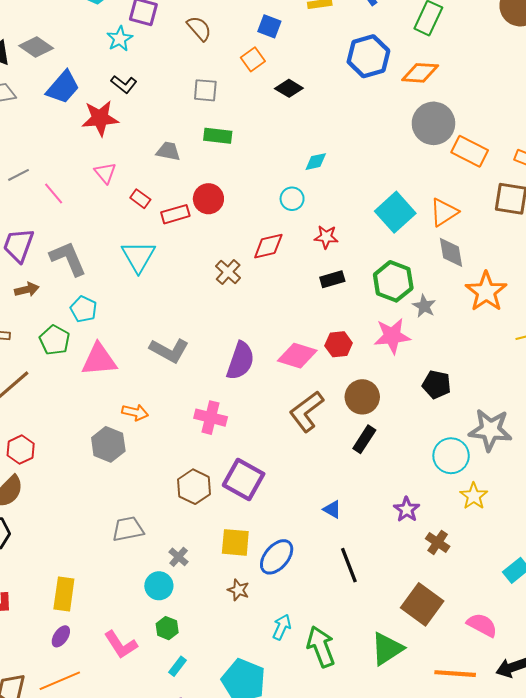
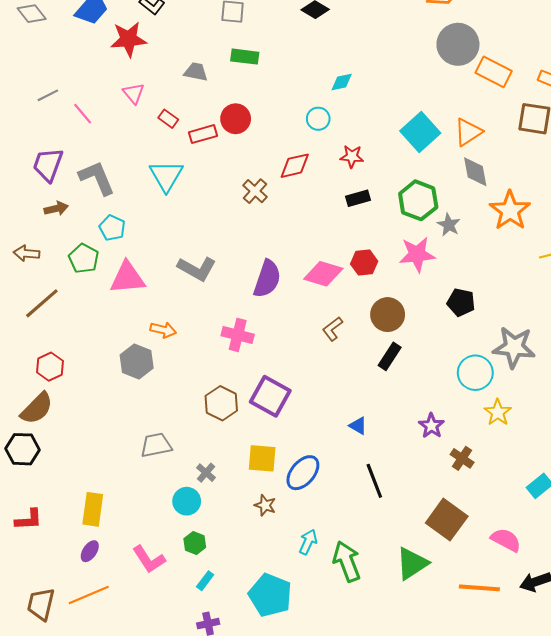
brown L-shape: (307, 411) -> (332, 329), size x0.6

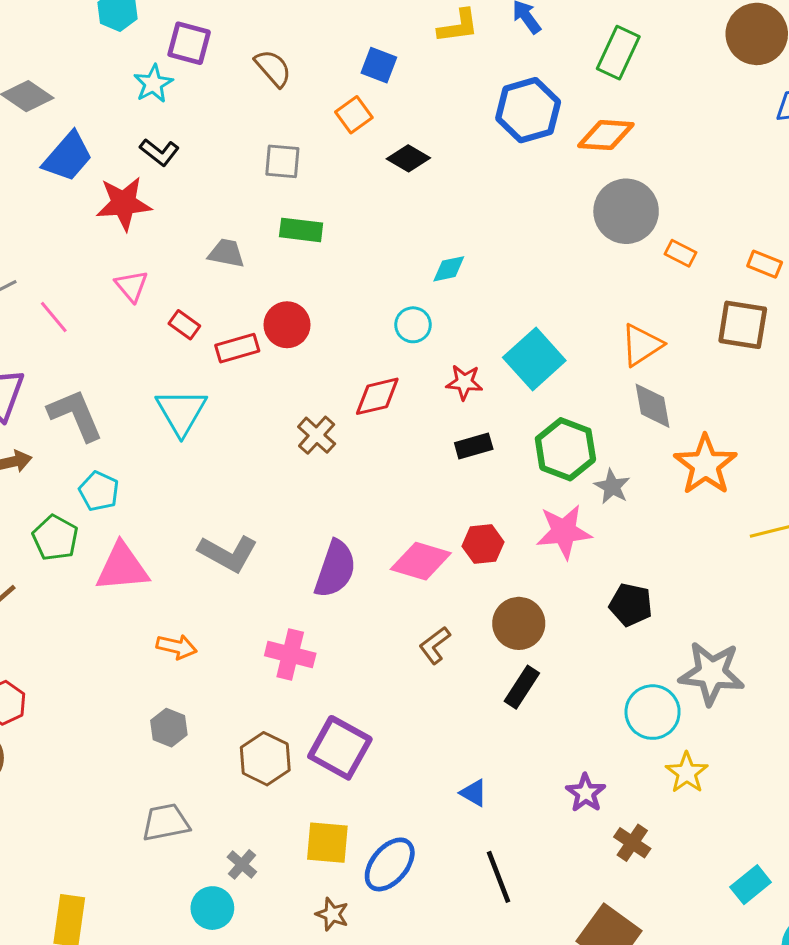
orange rectangle: (494, 72) -> (681, 253), size x0.6
cyan square: (420, 132) -> (534, 359), moved
gray hexagon: (137, 361) -> (169, 728), moved, size x0.7

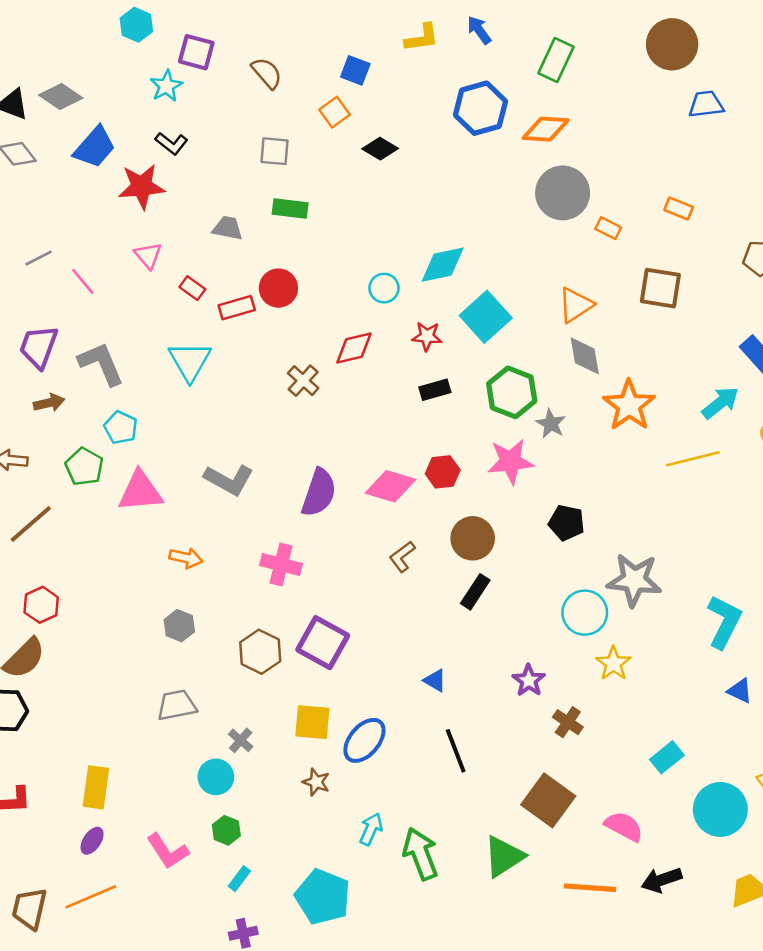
orange rectangle: (765, 264) -> (679, 209), moved
cyan diamond: (449, 269) -> (443, 265), moved, size x1.6

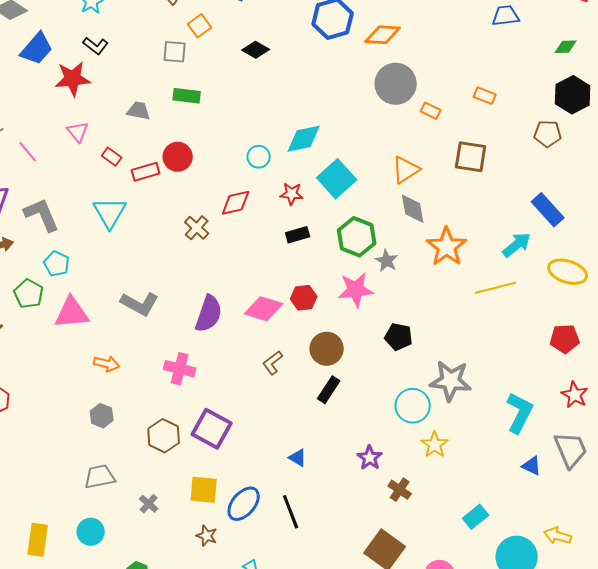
orange square: (334, 112) -> (200, 26), moved
black line: (456, 751) -> (291, 512), moved
cyan circle: (216, 777) -> (91, 532), moved

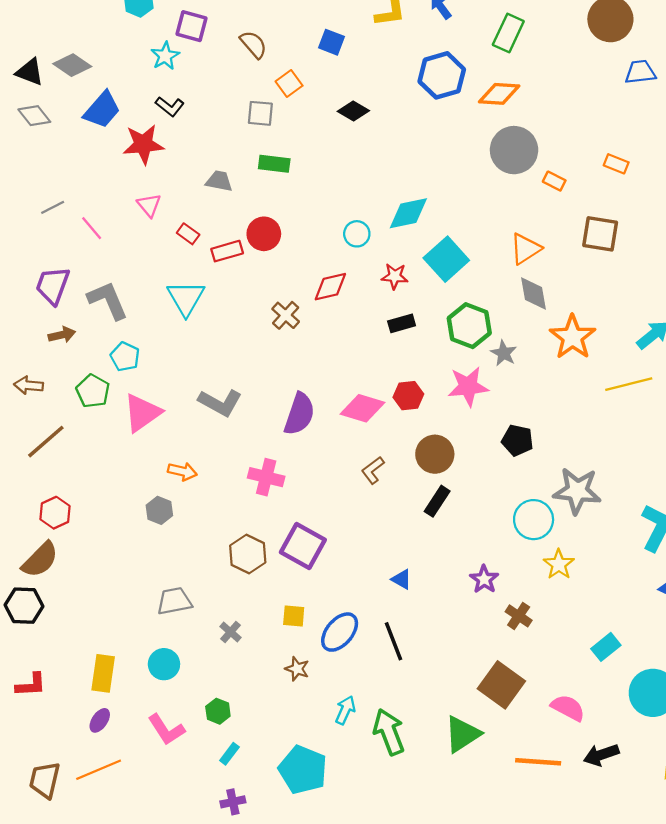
pink triangle: (72, 313) -> (142, 413), turned -30
gray hexagon: (102, 416) -> (159, 510), moved
yellow square: (204, 490) -> (294, 616), size x0.7

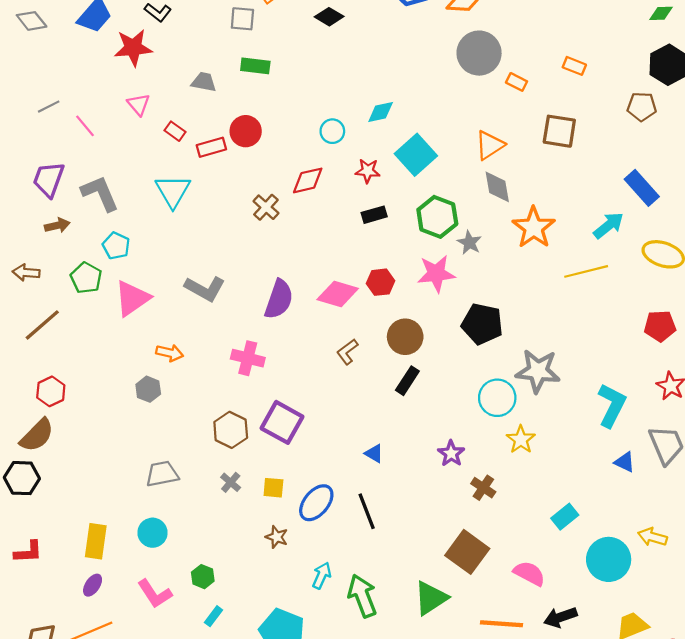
cyan diamond: (408, 213) -> (381, 112), size x0.7
black pentagon: (517, 440) -> (482, 324), size x1.4
gray cross: (231, 632) -> (231, 482), moved

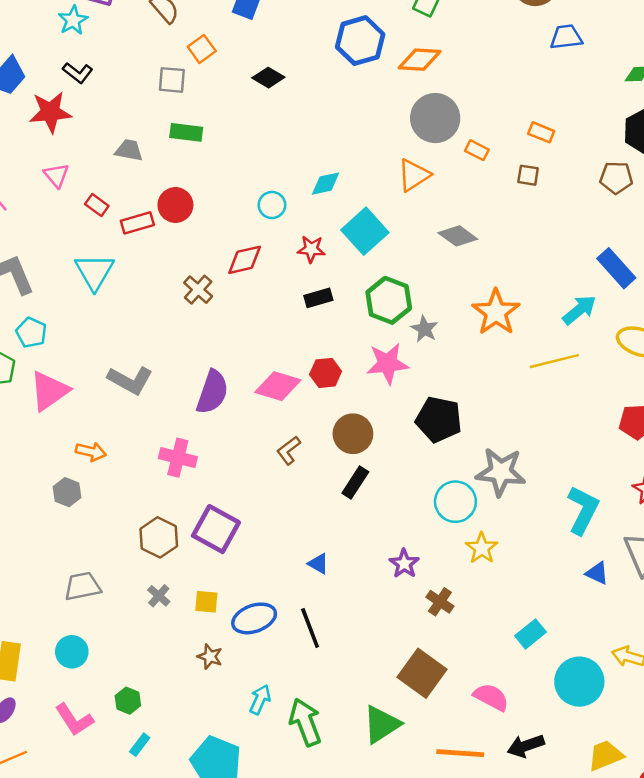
brown square: (559, 131) -> (528, 175), moved, size x0.6
orange triangle: (490, 145) -> (414, 175), moved
gray diamond: (497, 187) -> (458, 236), moved, turned -44
blue ellipse: (316, 503) -> (254, 618), turned 30

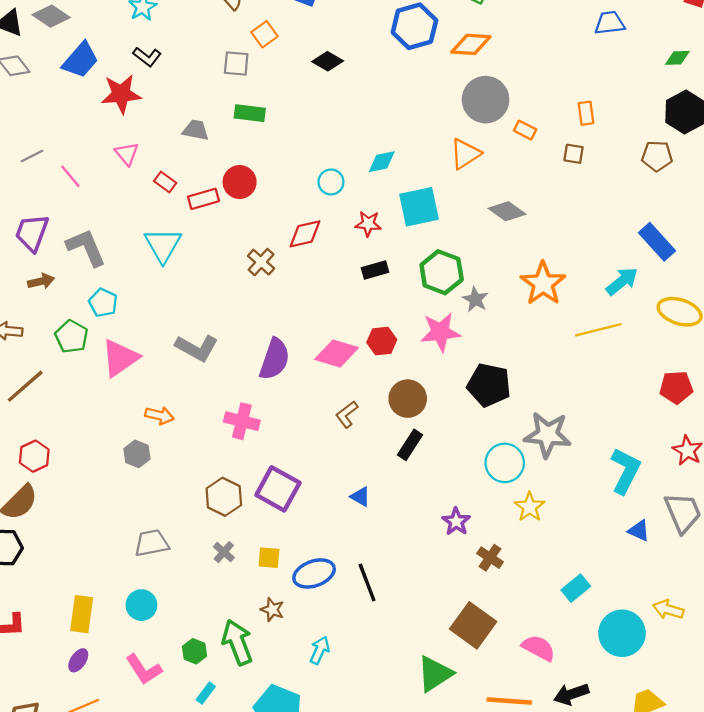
orange rectangle: (541, 132) -> (586, 113), turned 60
cyan square: (365, 231) -> (419, 207), turned 30
blue triangle: (318, 564) -> (360, 497), moved
green arrow: (305, 722) -> (237, 642), moved

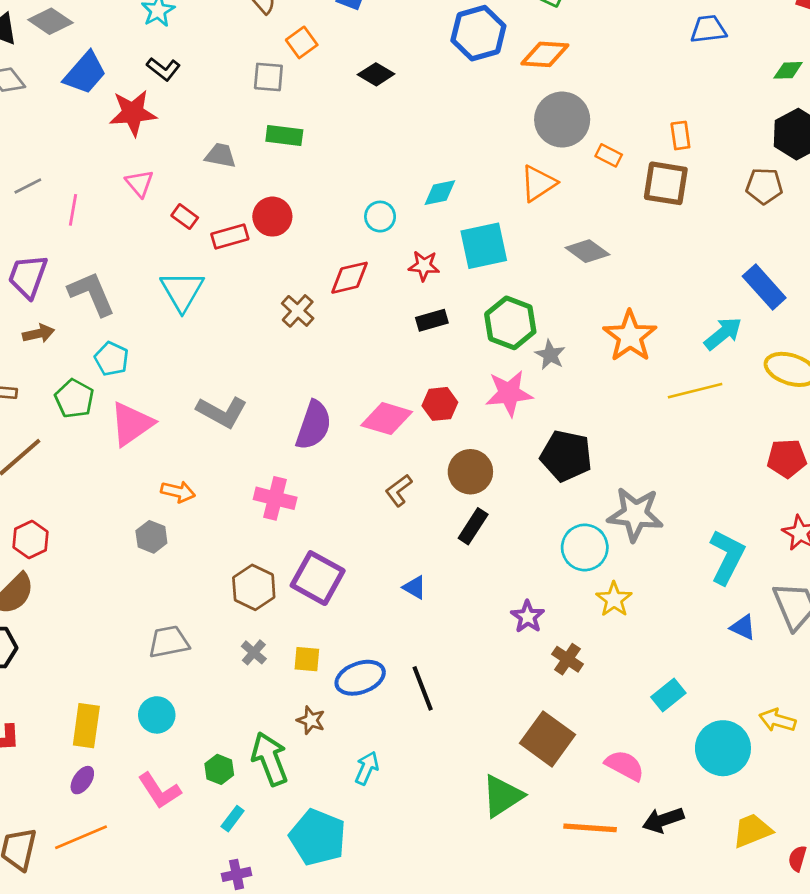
brown square: (574, 154) -> (666, 183), size x1.8
pink line: (70, 176) -> (73, 210), turned 50

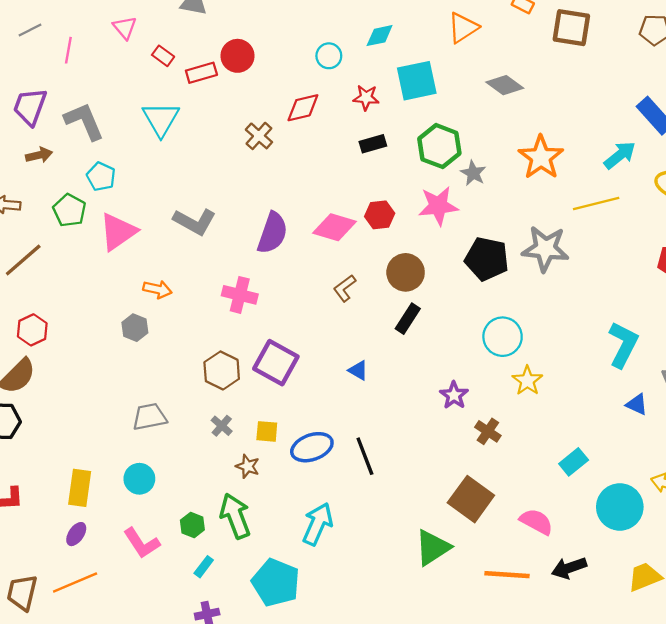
gray star: (635, 514) -> (545, 249), moved
brown star: (311, 720) -> (248, 466), moved
cyan arrow: (367, 768) -> (318, 524), size x1.5

